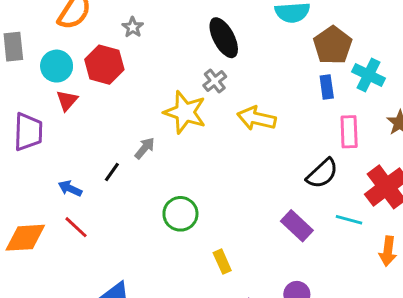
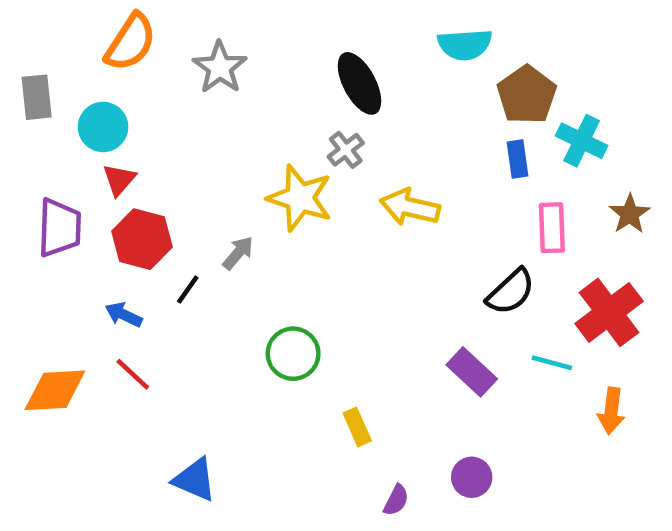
gray star: (133, 27) -> (220, 67), size x1.6
red hexagon: (104, 65) -> (142, 239), moved

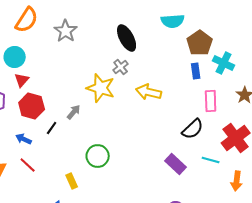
yellow rectangle: (357, 427) -> (72, 181), moved

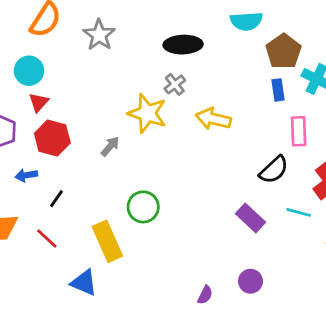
black ellipse: (127, 38) -> (183, 45), turned -64
black line: (52, 128) -> (56, 199), moved
blue arrow: (24, 139) -> (26, 175), moved, turned -35
red line: (28, 165) -> (47, 239), moved
yellow rectangle: (72, 181) -> (107, 241), size x1.8

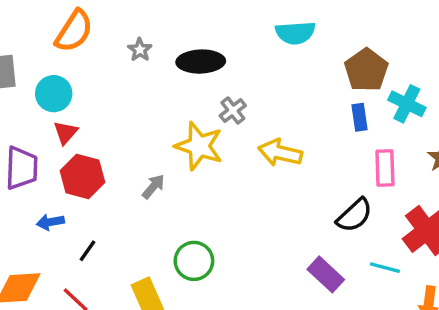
cyan semicircle: (246, 21) -> (295, 33), moved
gray star: (99, 35) -> (140, 50), size x0.6
black ellipse: (183, 45) -> (201, 62), moved

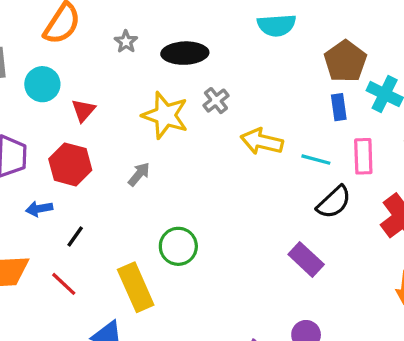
red triangle: (66, 132) -> (83, 110), moved
yellow star: (199, 146) -> (165, 115), moved
cyan line: (385, 268) -> (316, 160), moved

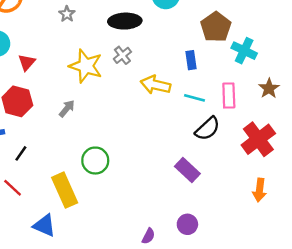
gray star: (126, 42) -> (67, 14), moved
black ellipse: (185, 53) -> (125, 21), moved
blue rectangle: (339, 107) -> (191, 60), moved

